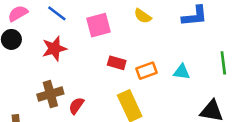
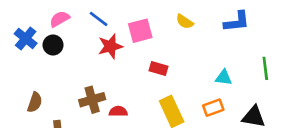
red star: (54, 49) -> (110, 46), moved
orange rectangle: (147, 71) -> (213, 108), moved
red semicircle: (76, 106) -> (118, 111), turned 54

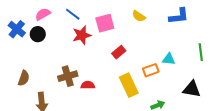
red rectangle: (159, 68) -> (119, 52), turned -56
orange rectangle: (213, 108) -> (151, 70), moved

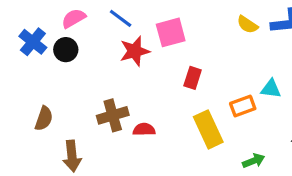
yellow semicircle: (139, 16) -> (247, 25), moved
red rectangle: (119, 52) -> (193, 78), turned -32

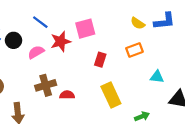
pink semicircle: (74, 18) -> (36, 52), moved
blue line: (121, 18) -> (40, 22), moved
cyan triangle: (271, 89) -> (157, 77), moved
orange rectangle: (243, 106) -> (134, 50), moved

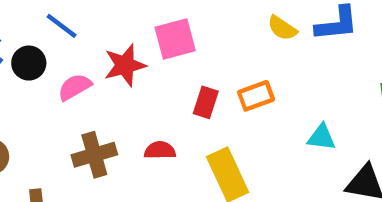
blue line: (40, 22) -> (62, 26), moved
orange rectangle: (134, 50) -> (256, 96), moved
red semicircle: (67, 95) -> (160, 150), moved

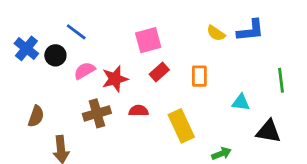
red star: (125, 65) -> (115, 79), moved
orange rectangle: (256, 96) -> (199, 76), turned -70
red rectangle: (206, 102) -> (159, 72), moved, turned 30

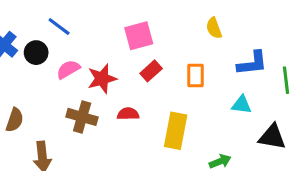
blue L-shape: (251, 30) -> (252, 63), moved
yellow semicircle: (216, 33) -> (214, 28), turned 36
brown cross: (97, 113) -> (82, 117), turned 32
yellow rectangle: (181, 126) -> (176, 131), turned 36

